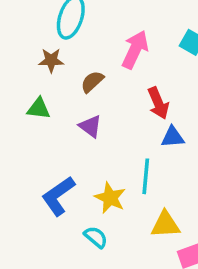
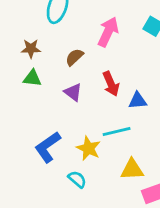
brown star: (51, 60) -> (31, 49), moved
red arrow: (158, 103) -> (111, 84), moved
cyan line: (146, 176) -> (117, 132), turned 72

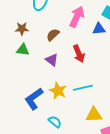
blue triangle: (138, 101) -> (99, 29), moved
yellow star: (88, 148) -> (58, 91), moved

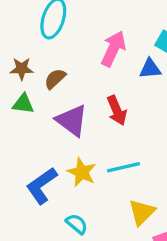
brown semicircle: (53, 35) -> (55, 79), moved
purple triangle: (52, 60) -> (72, 120), size x1.5
yellow triangle: (94, 115) -> (142, 212), turned -42

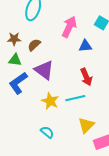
blue triangle: (150, 69) -> (85, 46), moved
red arrow: (117, 110) -> (86, 77), moved
blue L-shape: (42, 186) -> (18, 83), moved

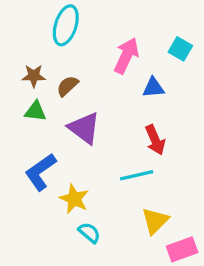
blue L-shape: (18, 83) -> (40, 172), moved
yellow star: (50, 101) -> (74, 199), moved

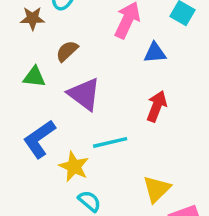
brown star: (34, 76) -> (33, 18), moved
red arrow: (155, 140) -> (157, 106), turned -136
cyan line: (137, 175) -> (110, 142), moved

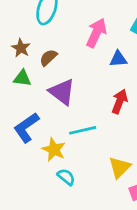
brown star: (33, 18) -> (21, 48), moved, turned 30

